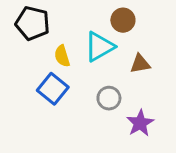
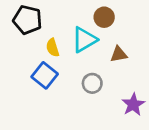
purple star: (140, 123) -> (133, 104), moved

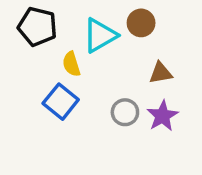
cyan triangle: (84, 40) -> (100, 35), moved
purple star: (133, 104) -> (162, 116), moved

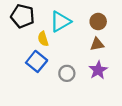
brown circle: (141, 23) -> (98, 22), moved
gray circle: (125, 112) -> (67, 73), moved

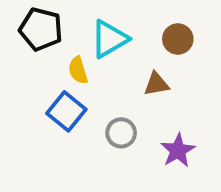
brown triangle: (97, 44) -> (156, 84), moved
purple star: (98, 70) -> (178, 150), moved

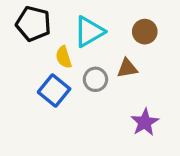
gray circle: (121, 133) -> (95, 79), moved

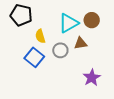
cyan triangle: (89, 32) -> (69, 23), moved

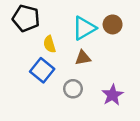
brown triangle: (81, 43) -> (83, 58), moved
gray circle: (60, 50) -> (73, 89), moved

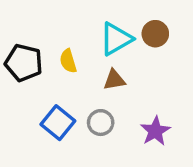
black pentagon: (26, 18) -> (24, 63), moved
blue square: (42, 70) -> (58, 123), moved

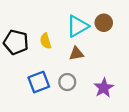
blue square: (58, 123) -> (39, 82), turned 30

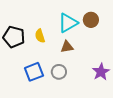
purple star: (104, 88) -> (101, 72), moved

